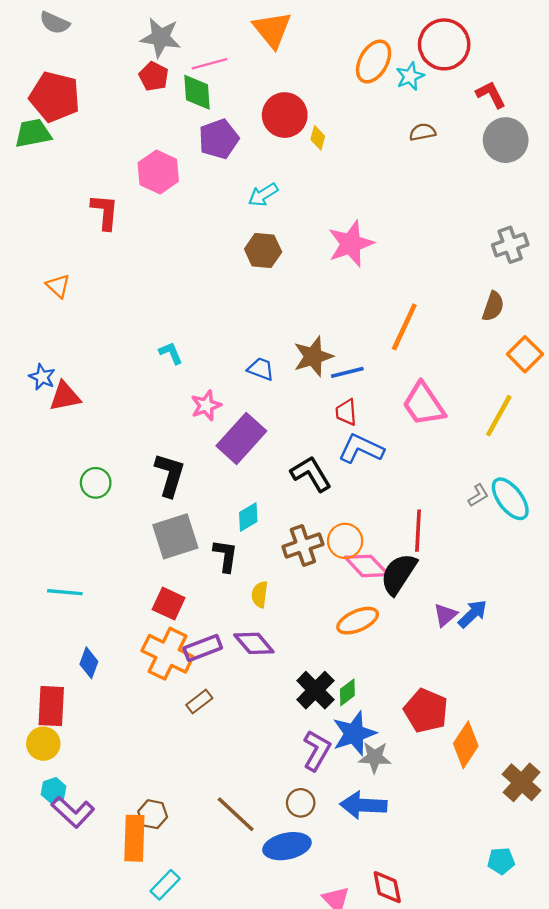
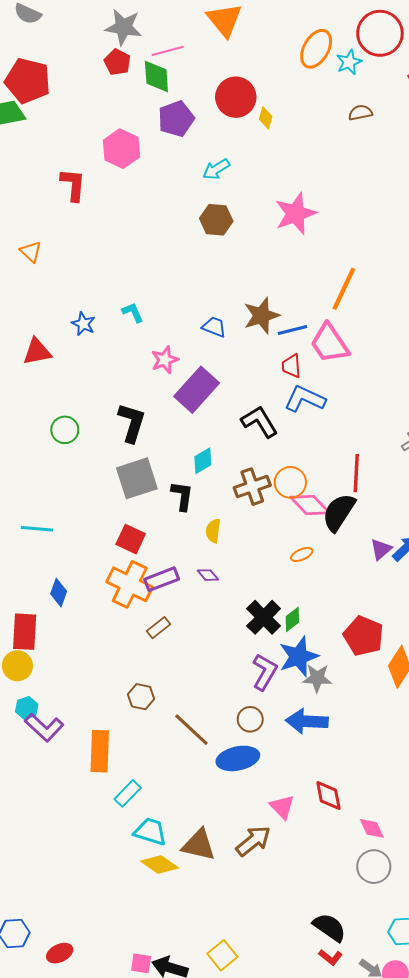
blue star: (42, 377) -> (83, 324), moved
pink trapezoid: (424, 404) -> (330, 343), moved
orange ellipse: (358, 621) -> (302, 554), size x0.6
purple diamond: (254, 643) -> (208, 575), size x0.6
brown hexagon: (153, 814) -> (141, 697), moved

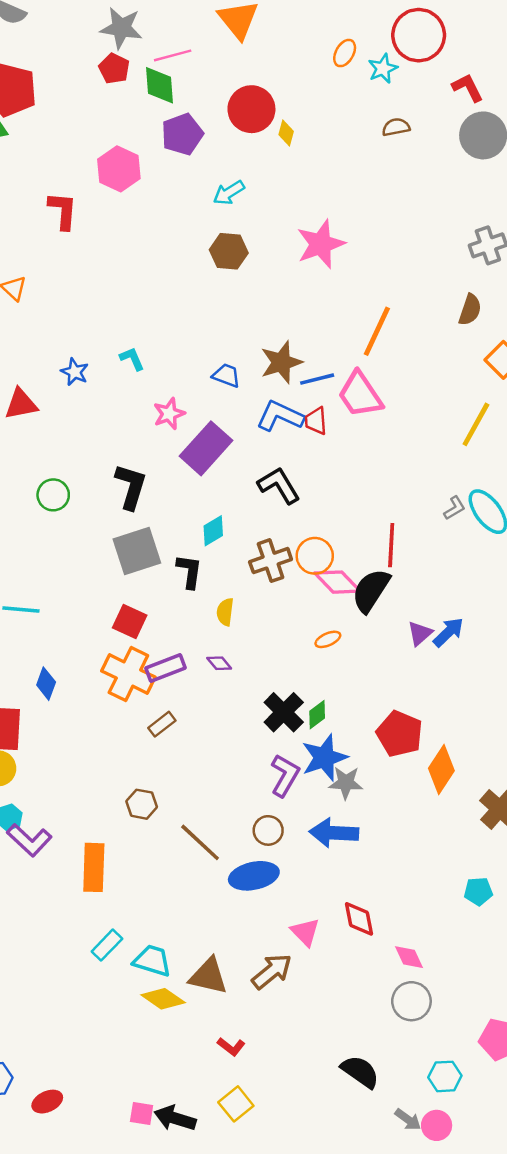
orange ellipse: (316, 49) -> (345, 53), size x0.6
blue L-shape: (305, 399) -> (280, 416), moved
cyan rectangle: (128, 793) -> (107, 945), moved
red L-shape: (331, 957) -> (231, 1047), moved

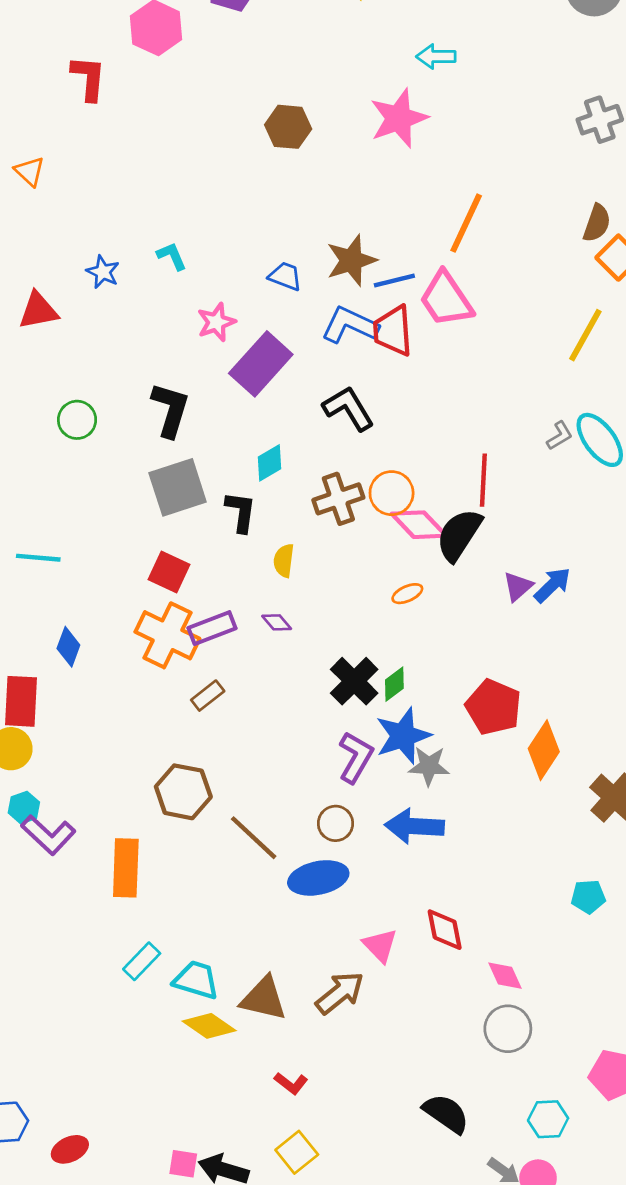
cyan arrow: (229, 193) -> (436, 57), moved, turned 32
brown semicircle: (470, 310) -> (597, 223), moved
red trapezoid: (316, 421) -> (393, 331), size x1.5
brown hexagon: (142, 804) -> (183, 792), size x1.5

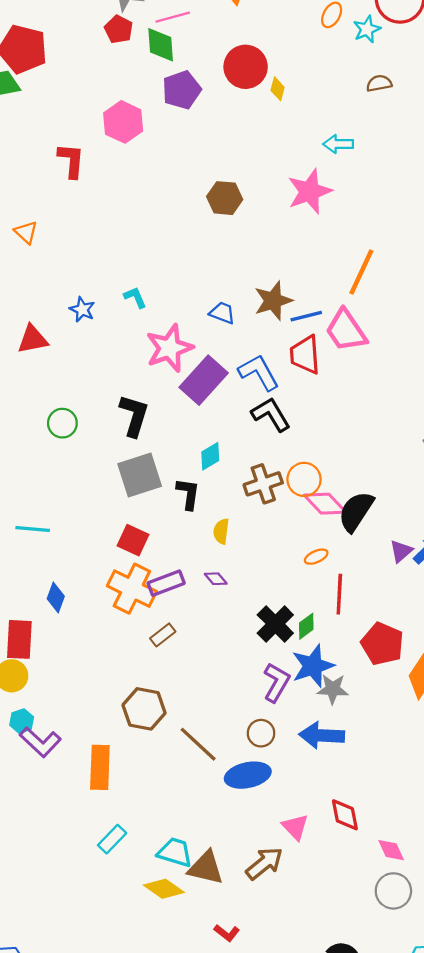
pink star: (216, 322) -> (169, 348), size x1.6
blue L-shape: (350, 325) -> (259, 372), moved, turned 36
red line: (483, 480) -> (339, 594), moved
cyan trapezoid: (196, 980) -> (175, 852), moved

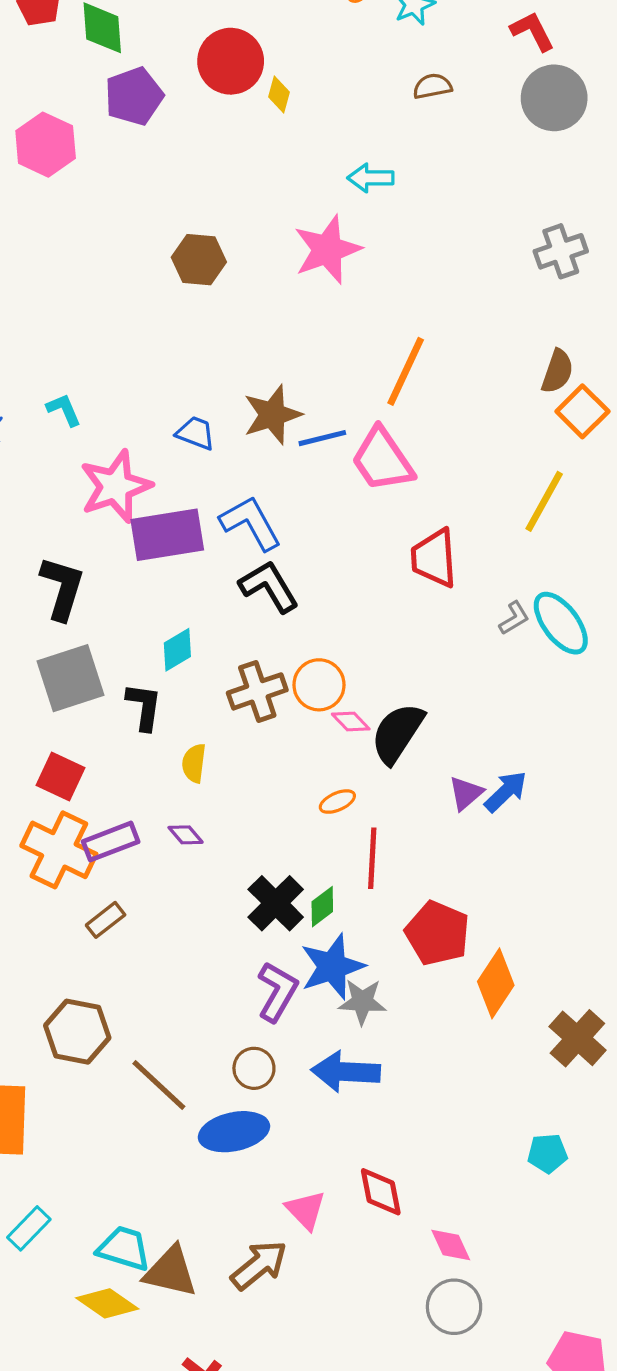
red trapezoid: (305, 355) -> (434, 558), moved
purple rectangle: (204, 380) -> (167, 535), turned 39
pink diamond: (325, 504) -> (351, 721), size x0.6

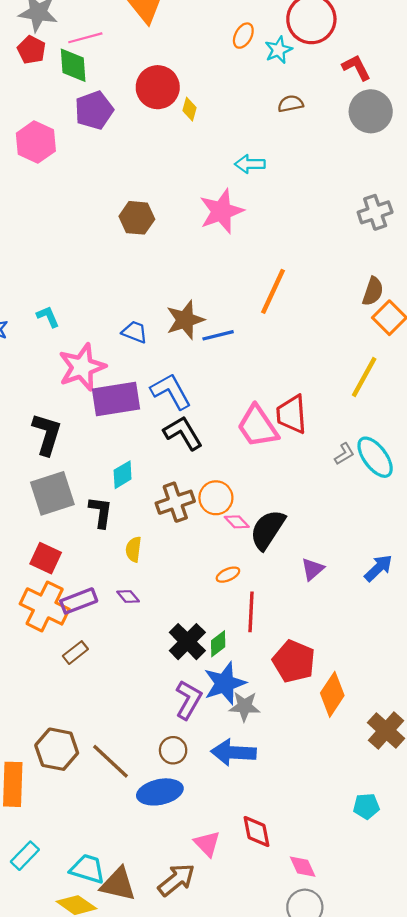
pink trapezoid: (382, 460) -> (258, 426), moved
blue arrow: (506, 792) -> (378, 568), moved
brown hexagon: (77, 1032) -> (57, 749), moved

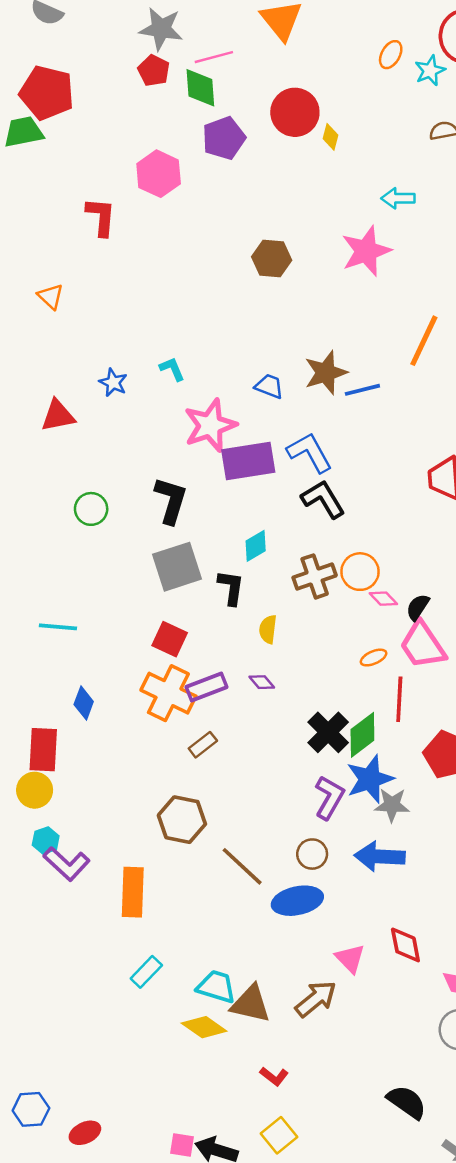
pink trapezoid: (258, 426) -> (423, 645), moved
black semicircle: (267, 530) -> (418, 607), size x0.6
green diamond: (218, 644) -> (362, 735), size x1.5
brown hexagon: (57, 749) -> (182, 820), moved

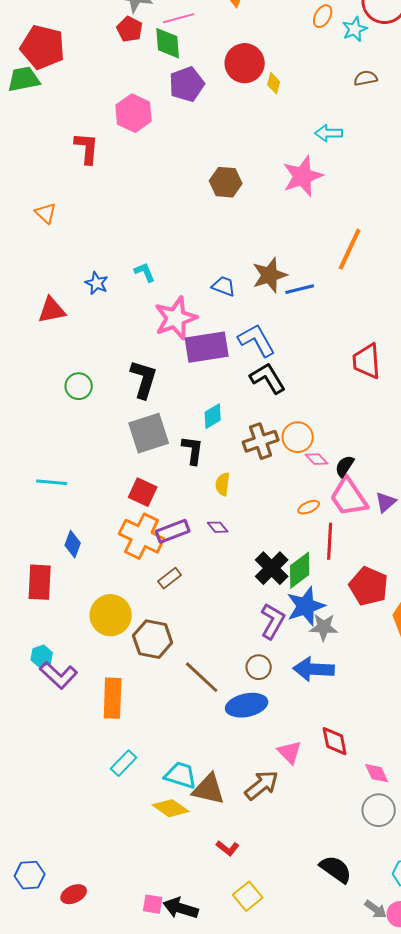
yellow circle: (35, 790) -> (111, 615), moved, size x1.4
yellow square: (279, 1135) -> (248, 896), moved

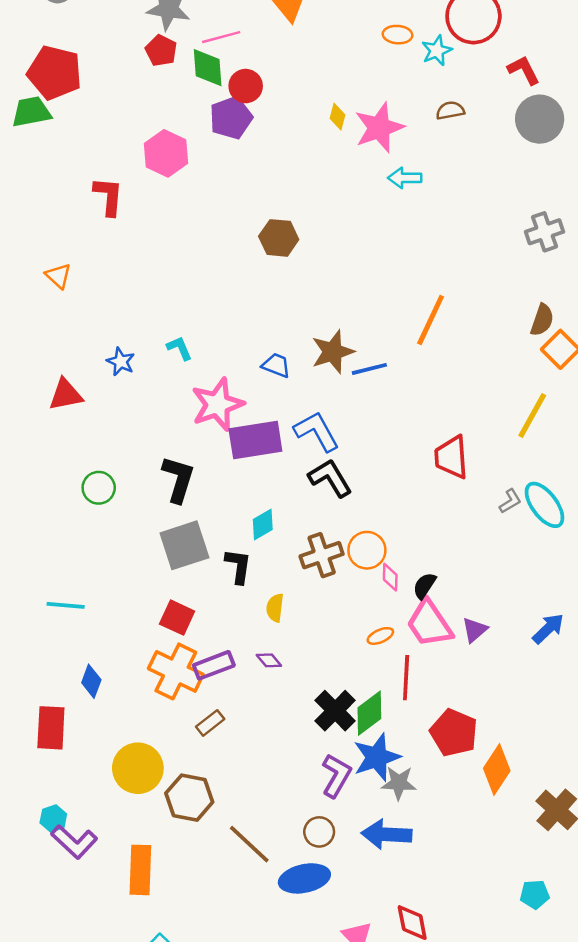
orange ellipse: (323, 16) -> (398, 35), turned 65
red circle: (245, 63) -> (246, 86), moved, size x0.7
pink star: (303, 176) -> (379, 128), moved
pink diamond: (317, 459) -> (390, 577), turned 45

